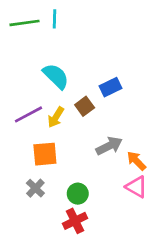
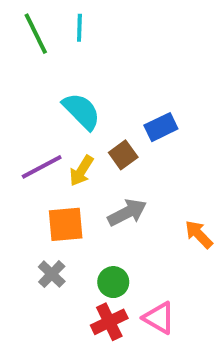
green line: (24, 23) -> (36, 34), turned 72
gray arrow: (109, 146) -> (127, 212), moved
pink triangle: (136, 187) -> (159, 318), moved

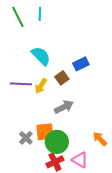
purple line: (42, 167) -> (21, 84), turned 30
orange square: (66, 224) -> (45, 132), moved
orange arrow: (199, 234) -> (100, 139), moved
green circle: (113, 282) -> (57, 142), size x1.5

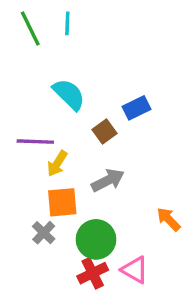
yellow arrow: (41, 86) -> (57, 164), moved
orange square: (45, 132) -> (62, 202), moved
orange arrow: (100, 139) -> (169, 219), moved

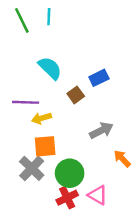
yellow arrow: (57, 164) -> (41, 118), turned 42
gray arrow: (108, 180) -> (101, 130), moved
gray cross: (44, 233) -> (32, 168), size x1.5

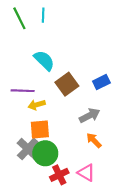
blue rectangle: (99, 78) -> (101, 82), moved
brown square: (76, 95) -> (67, 84), size x1.5
orange arrow: (122, 159) -> (94, 140), moved
green circle: (70, 173) -> (45, 153), moved

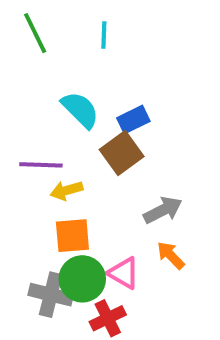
cyan line: (43, 15) -> (104, 35), moved
blue rectangle: (101, 82) -> (133, 120), moved
gray cross: (28, 149) -> (51, 295), moved, turned -30
pink triangle: (86, 173) -> (124, 273), moved

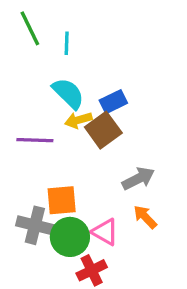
cyan line: (104, 35) -> (67, 43), moved
yellow arrow: (67, 190) -> (78, 120), moved
gray cross: (51, 295) -> (35, 225), moved

